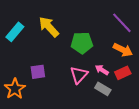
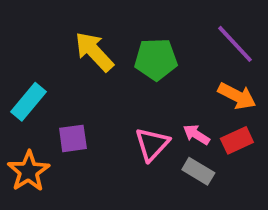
cyan rectangle: (15, 32) -> (29, 102), moved
green pentagon: (82, 43) -> (156, 59), moved

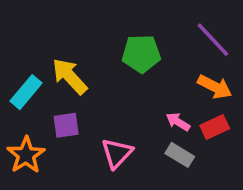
yellow arrow: (94, 52) -> (70, 76), moved
pink triangle: (152, 144) -> (117, 153), moved

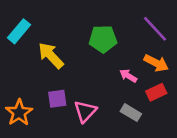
cyan rectangle: (26, 92) -> (19, 31), moved
pink arrow: (178, 122) -> (128, 76), moved
purple square: (66, 125) -> (57, 99), moved

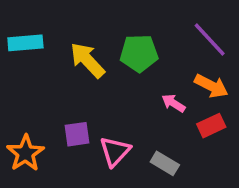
cyan rectangle: (19, 31) -> (25, 43), turned 45
yellow arrow: (51, 55) -> (87, 60), moved
gray rectangle: (131, 113) -> (165, 163), moved

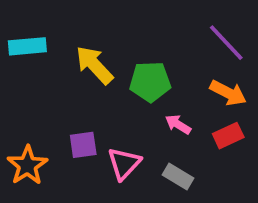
green pentagon: (139, 53) -> (150, 82), moved
pink arrow: (173, 103) -> (178, 124), moved

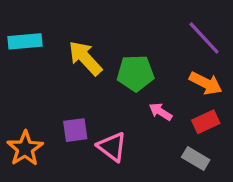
pink triangle: (124, 163) -> (112, 147), turned -36
gray rectangle: (178, 176) -> (196, 158), moved

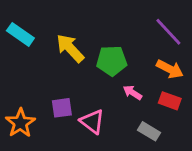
cyan rectangle: (25, 41) -> (20, 34), turned 40
red rectangle: (206, 122) -> (170, 101), turned 45
gray rectangle: (196, 158) -> (149, 131), moved

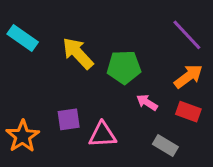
orange arrow: (170, 69) -> (188, 76), turned -64
pink triangle: (92, 122) -> (102, 135), turned -40

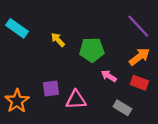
yellow arrow: (78, 53) -> (58, 40), size x0.6

